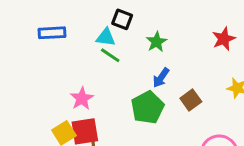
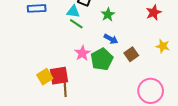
blue arrow: (161, 78) -> (111, 39), turned -96
pink star: (82, 99) -> (82, 53), moved

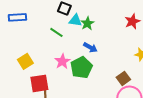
cyan triangle: (73, 12) -> (75, 20), moved
brown square: (131, 54) -> (123, 78), moved
yellow square: (45, 77) -> (25, 61), moved

